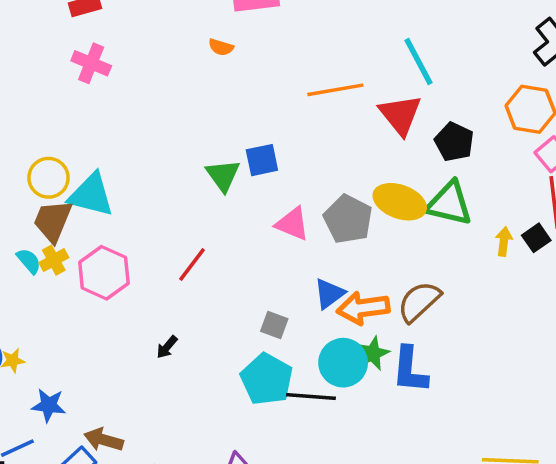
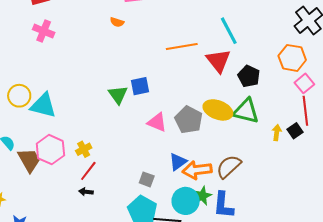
brown trapezoid: (53, 221) -> (29, 160), moved, turned 128
yellow cross: (54, 260) -> (84, 149), moved
red line: (192, 264) -> (88, 171), moved
black arrow: (167, 347) -> (86, 192), turned 56

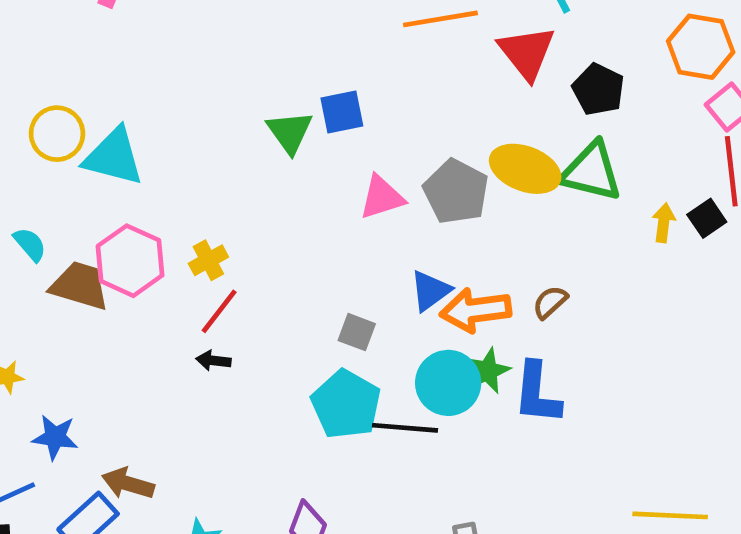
pink triangle: (157, 122) -> (382, 197), turned -40
brown trapezoid: (29, 160) -> (80, 286), turned -44
brown semicircle: (229, 167) -> (550, 302), size x0.6

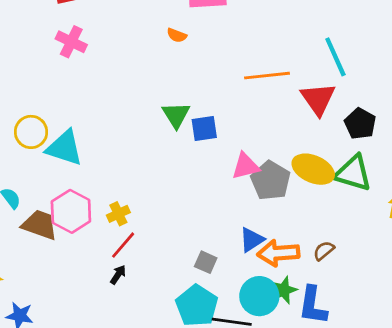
green triangle: (290, 132) -> (176, 115), moved
pink triangle: (382, 197) -> (246, 166), moved
black arrow: (213, 361) -> (118, 275), turned 114

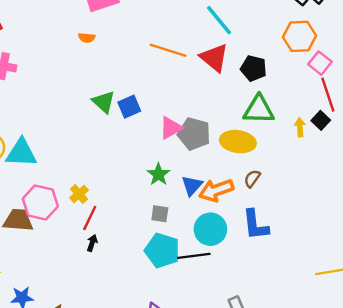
orange line: (267, 76) -> (168, 50), turned 39
yellow ellipse: (313, 169) -> (238, 142), moved
green star: (284, 290) -> (158, 174), moved

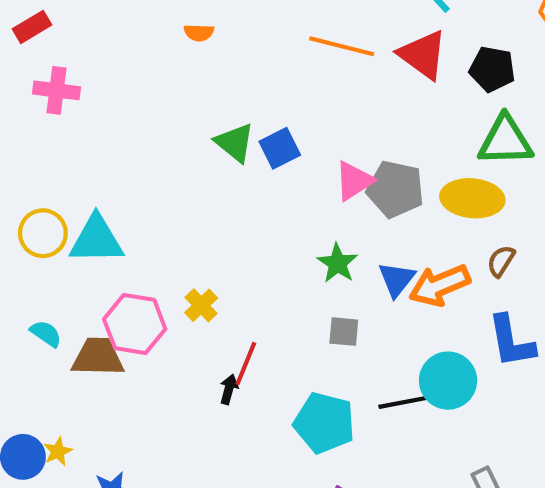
red line: (90, 218) -> (246, 364), moved
cyan circle: (210, 229) -> (448, 381), moved
cyan pentagon: (162, 251) -> (324, 423), moved

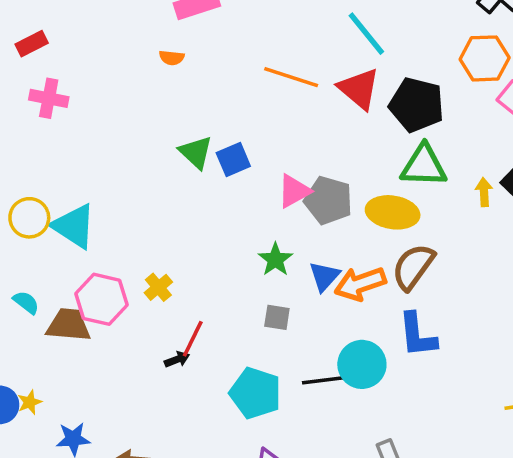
black pentagon: (492, 69) -> (417, 105), size x1.4
cyan triangle: (96, 240) -> (74, 226), turned 30
brown semicircle: (501, 261) -> (413, 267), size x1.8
black arrow: (229, 389) -> (177, 360), turned 50

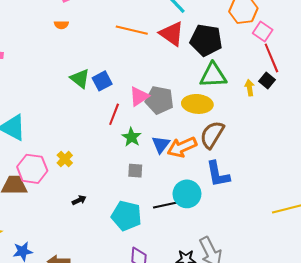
red line: (193, 339) -> (114, 114), moved

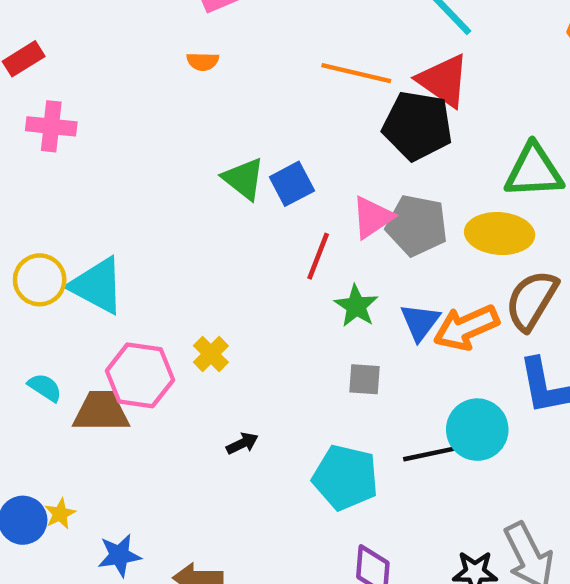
black pentagon: (206, 40) -> (417, 126), moved

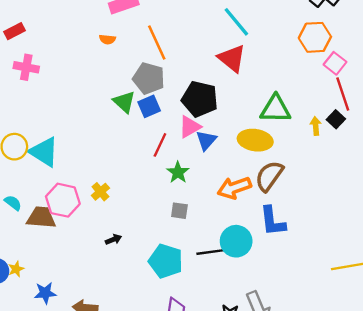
orange line: (356, 73) -> (157, 43), moved, turned 48
black pentagon: (417, 126) -> (200, 99), moved
gray pentagon: (417, 225) -> (149, 78), moved
blue triangle: (420, 322) -> (206, 140), moved

